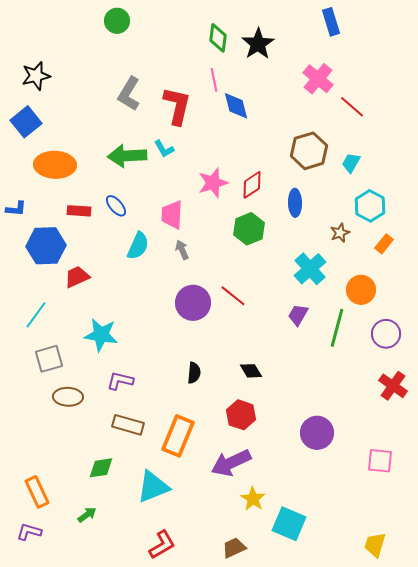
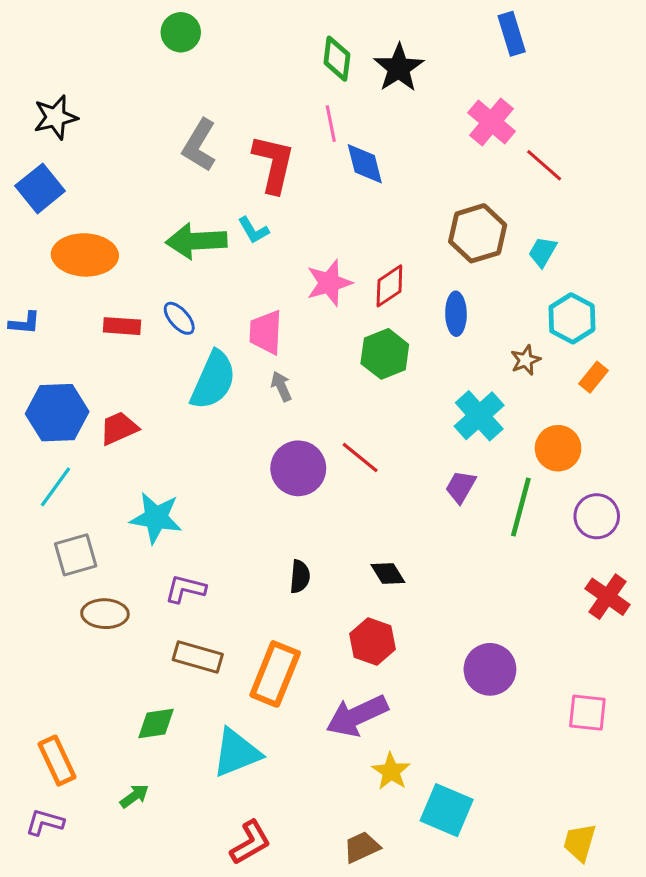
blue hexagon: (46, 246) -> (57, 413), moved
cyan semicircle: (138, 246) -> (213, 380), size x1.4

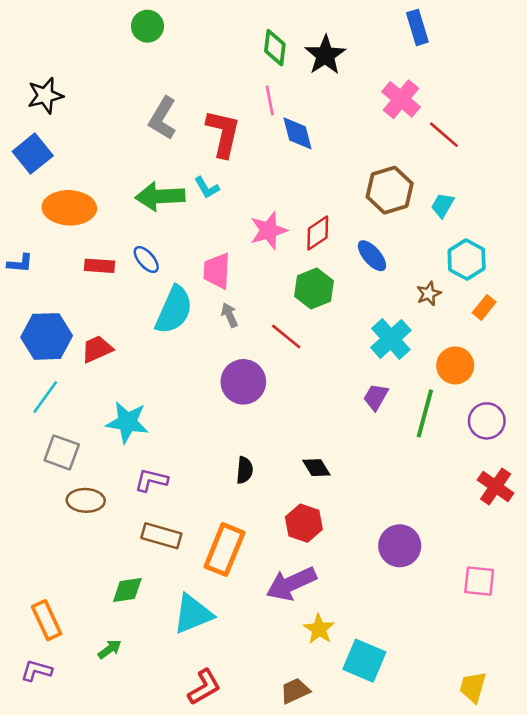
blue ellipse: (456, 314) -> (372, 256), turned -40
red line: (360, 458) -> (286, 336), moved
gray square: (76, 555) -> (62, 452), turned 36

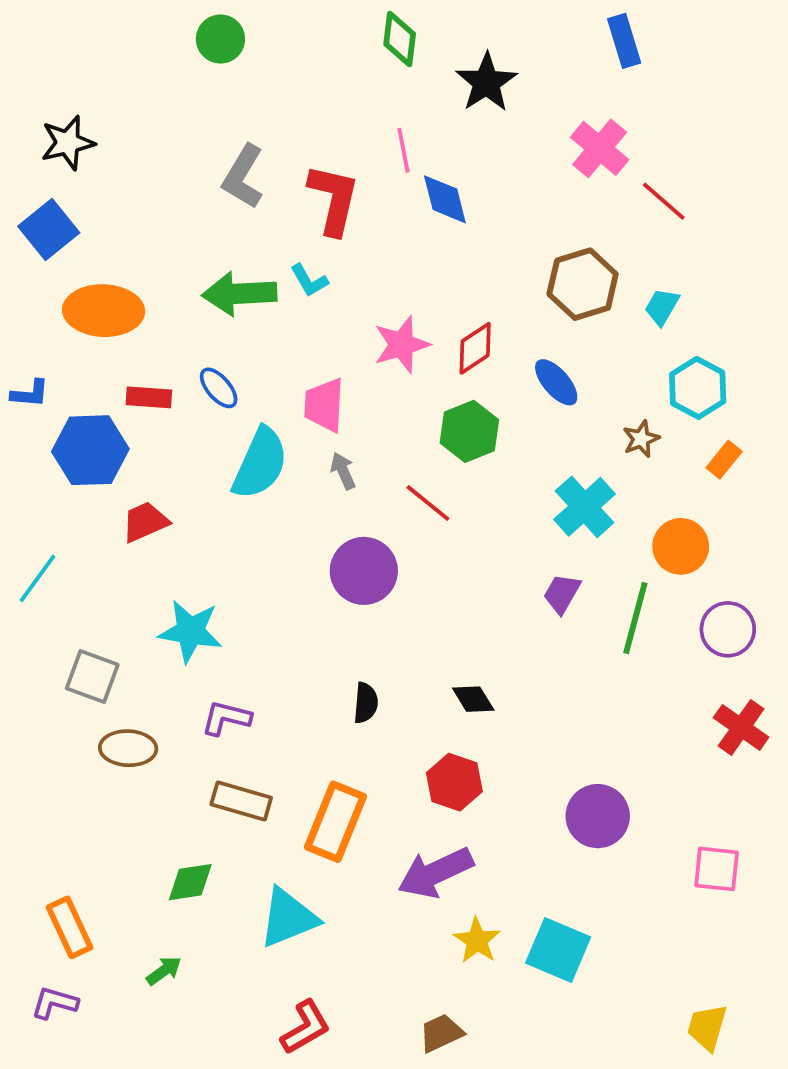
green diamond: (275, 48) -> (400, 39), moved
blue hexagon: (47, 336) -> (90, 450), moved
cyan line: (45, 397) -> (38, 578), moved
cyan square: (364, 661) -> (558, 950), moved

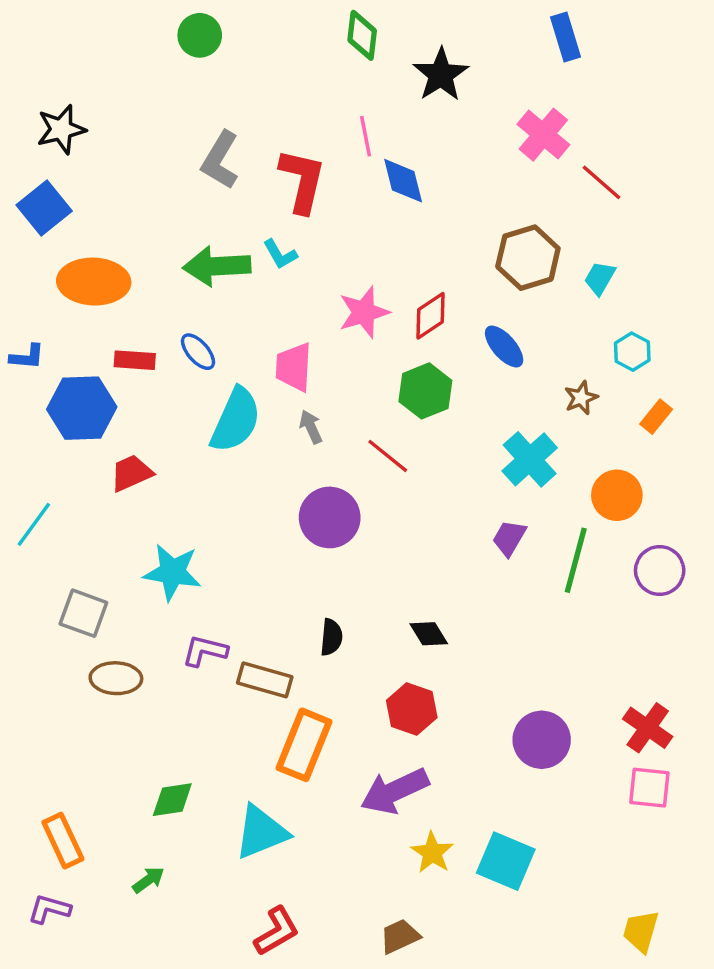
cyan hexagon: (698, 388) -> (632, 352), size x0.7
red cross: (741, 727) -> (648, 728), moved
brown rectangle: (241, 801) -> (265, 680), moved

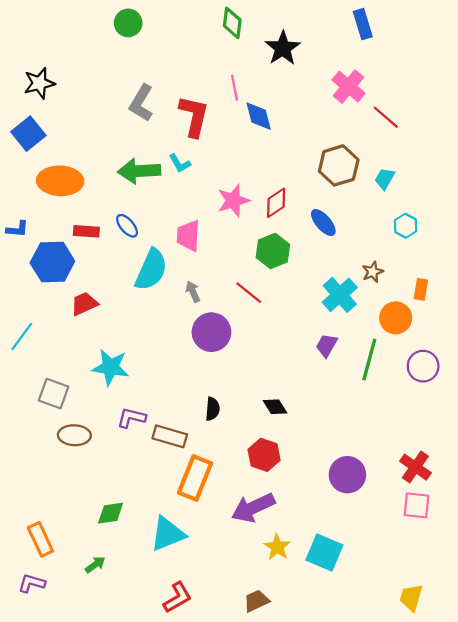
brown star: (581, 398) -> (373, 272), moved
orange rectangle: (656, 417) -> (421, 289), moved, turned -30
gray arrow: (311, 427) -> (193, 292), moved

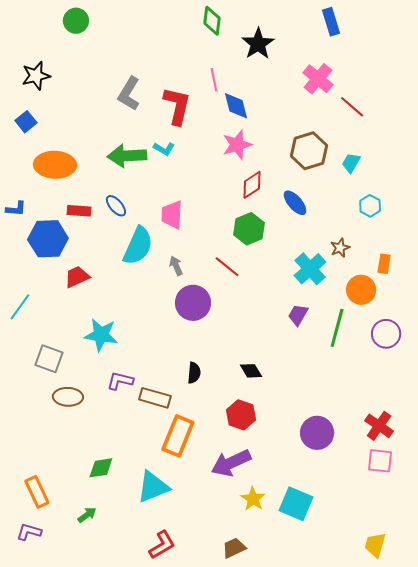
green circle: (128, 23) -> (76, 21), moved
blue square: (28, 134) -> (26, 122), size x0.7
cyan L-shape: (180, 163) -> (164, 149), turned -30
pink star: (233, 201) -> (237, 145), moved

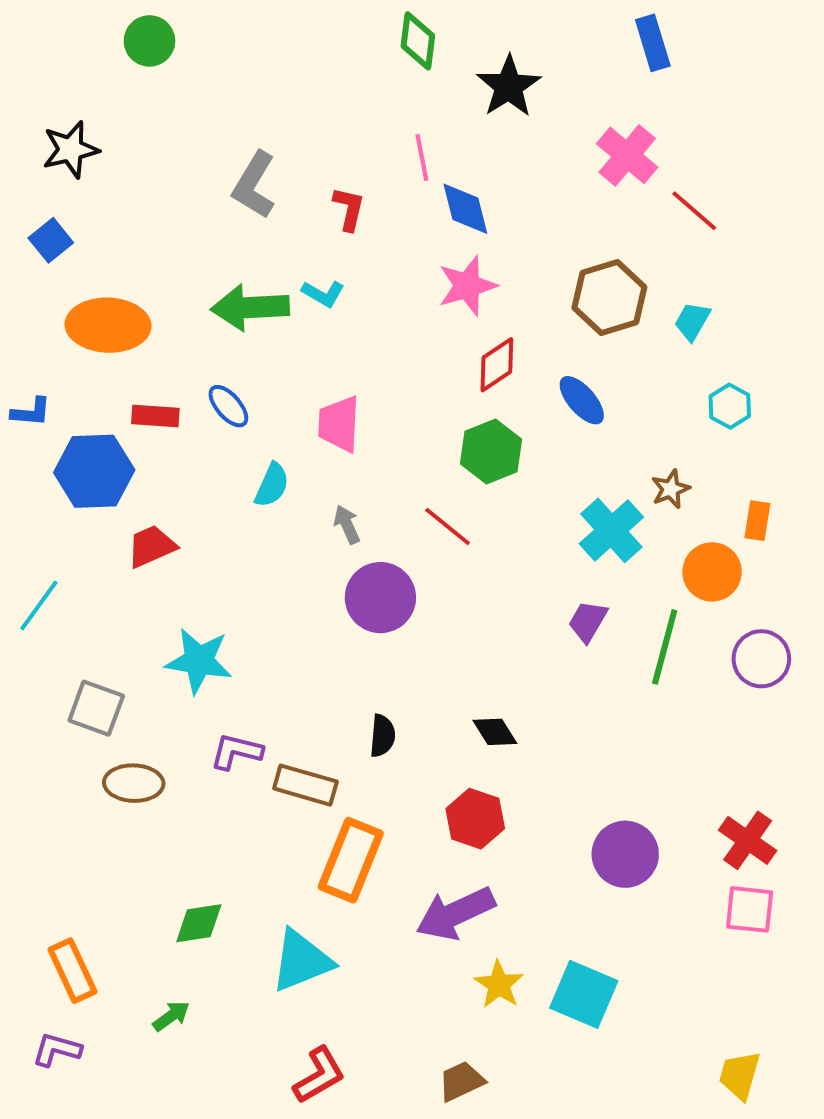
red L-shape: (177, 106) -> (349, 209), size x0.6
cyan semicircle: (138, 246) -> (272, 485), size x0.6

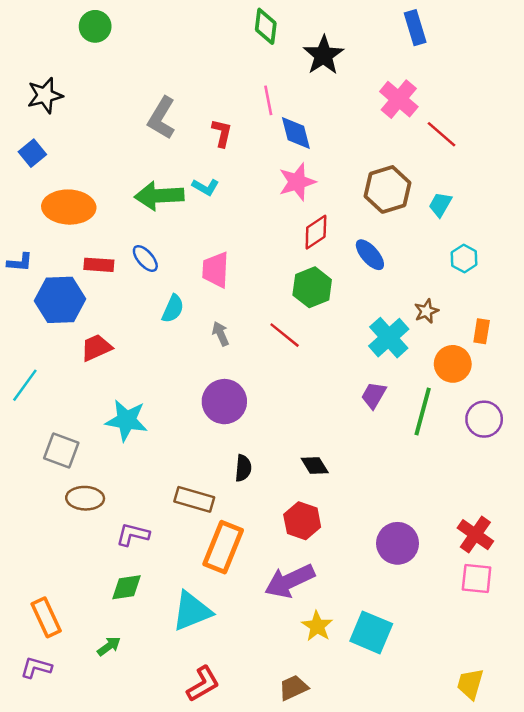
purple circle: (380, 598) -> (224, 402), moved
purple L-shape: (236, 752) -> (133, 535), moved

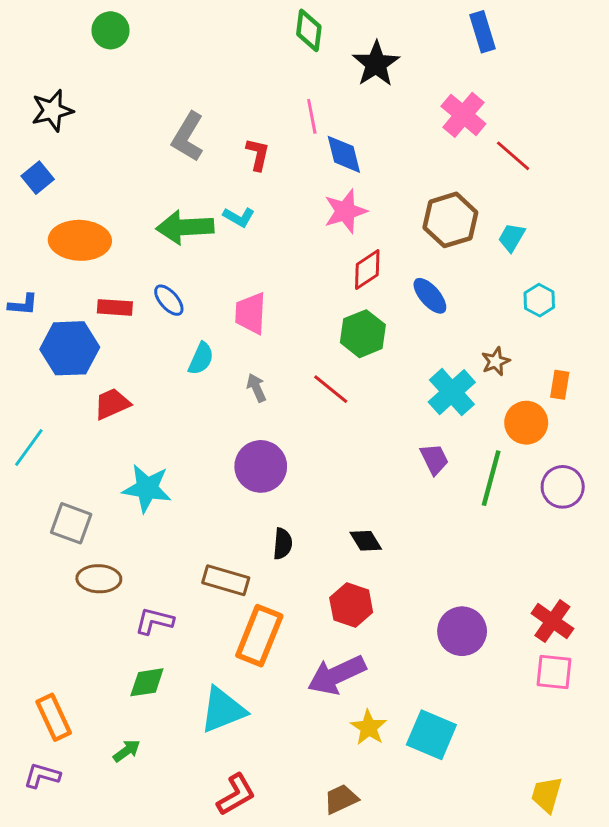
purple trapezoid: (374, 395) -> (434, 459), turned 124

